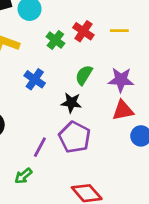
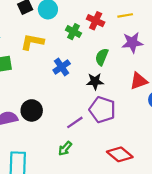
blue cross: (35, 79) -> (62, 67), turned 30
purple star: (121, 80) -> (132, 43), moved
purple line: (40, 147) -> (75, 122), turned 36

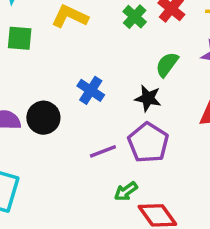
blue cross: (62, 67) -> (91, 90), moved, turned -36
green arrow: (65, 149) -> (126, 191), moved

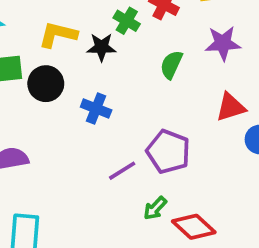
black star: (148, 98) -> (101, 47), moved
black circle: (43, 118) -> (46, 84), moved

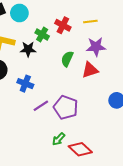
red triangle: (231, 107) -> (90, 70), moved
purple line: (122, 171) -> (41, 106), moved

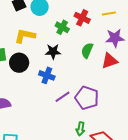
black star: (28, 49) -> (53, 52), moved
green arrow: (59, 139) -> (80, 129), turned -32

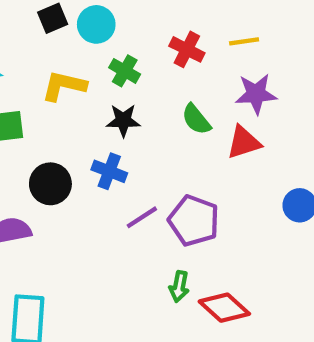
green cross: (62, 27) -> (125, 71), moved
green semicircle: (87, 50) -> (196, 119), turned -63
black circle: (19, 63) -> (50, 184), moved

